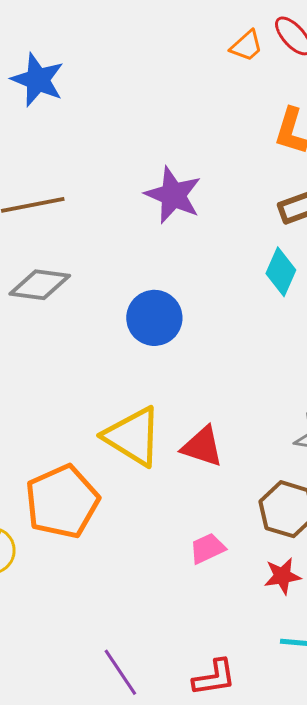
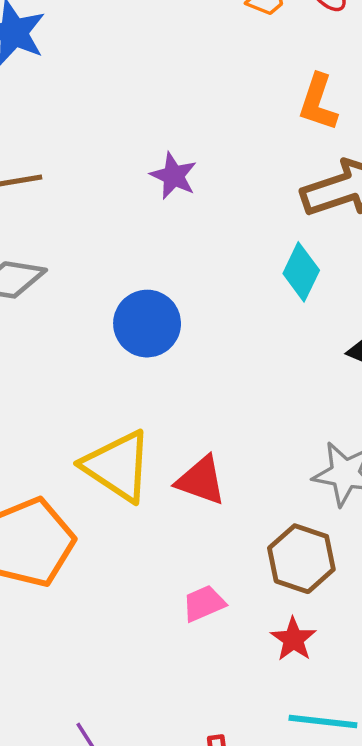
purple star: (173, 195) -> (174, 176), size x0.7
red star: (282, 576) -> (293, 639), turned -30

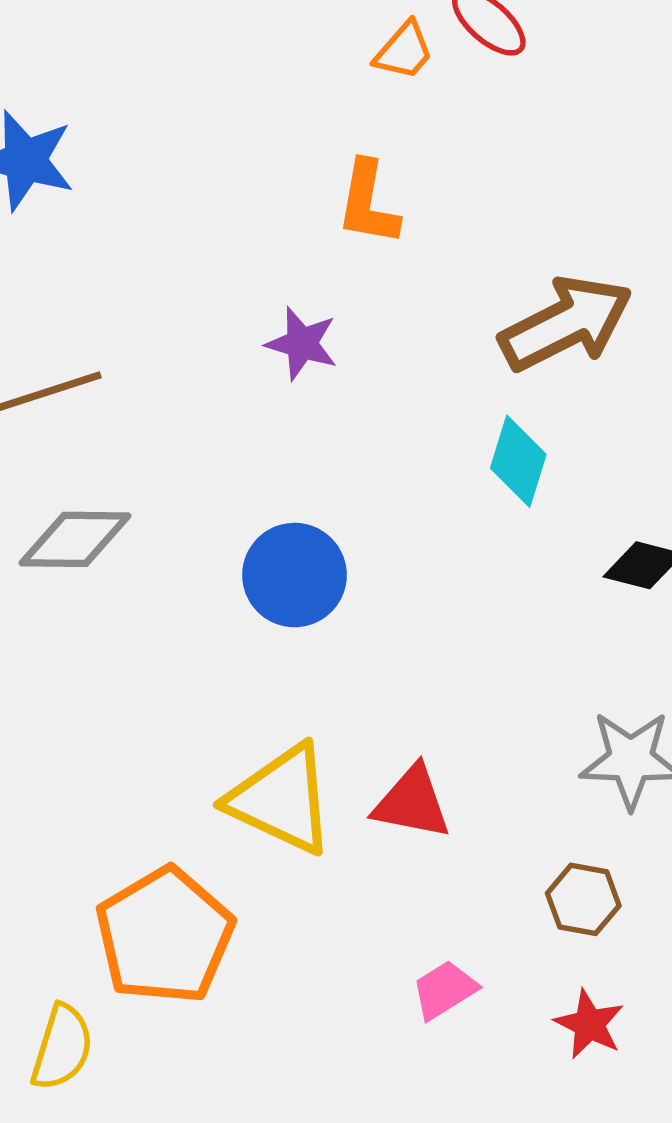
orange L-shape: (318, 102) -> (368, 203), moved
brown hexagon: (301, 559) -> (583, 899), size x0.7

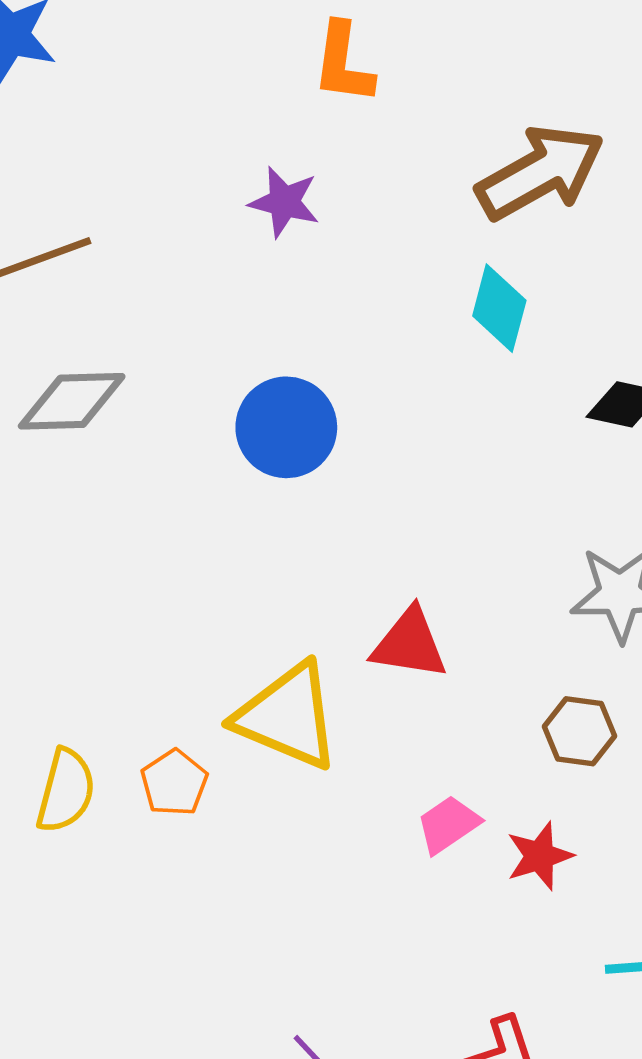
yellow triangle: (281, 799) -> (288, 716), moved
orange pentagon: (165, 936) -> (174, 783), size x0.5
red star: (589, 1024) -> (540, 856), moved, turned 30
yellow semicircle: (62, 1047) -> (66, 791), moved

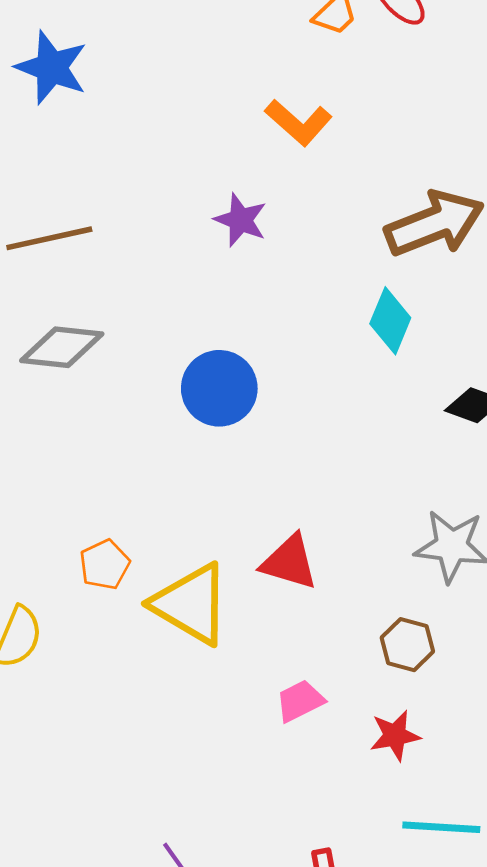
orange L-shape: (343, 63) -> (298, 122), turned -64
orange pentagon: (174, 783) -> (105, 565), moved
red star: (540, 856) -> (395, 735), moved

